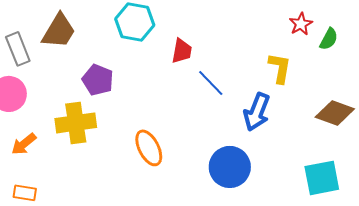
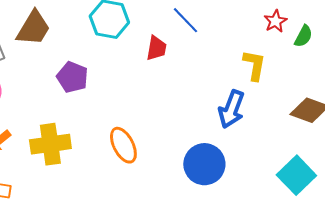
blue line: (211, 83) -> (185, 20), moved
yellow cross: (76, 123) -> (50, 144), moved
cyan square: (322, 178) -> (296, 175), turned -33

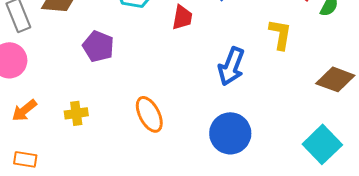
blue arrow: (231, 109) -> (231, 66), moved
yellow cross: (50, 144) -> (76, 113), size x0.6

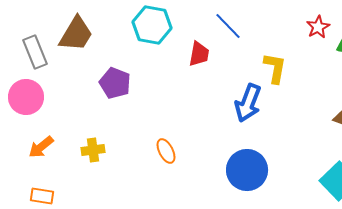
yellow L-shape: (280, 34) -> (275, 68), moved
orange ellipse: (149, 114) -> (166, 151), size x0.7

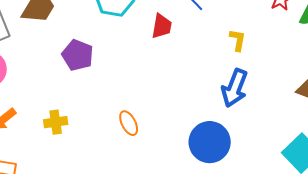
yellow L-shape: (275, 68) -> (238, 40), size x0.7
blue arrow: (248, 103) -> (235, 88), moved

